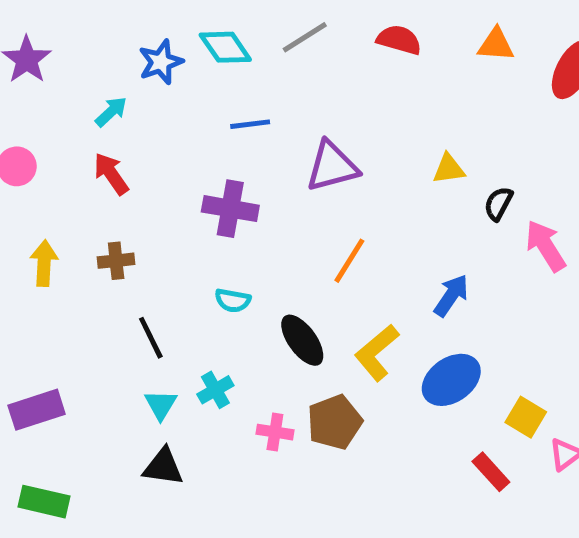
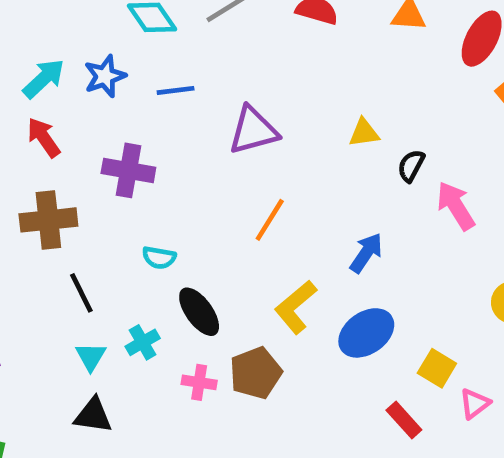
blue star: (161, 62) -> (105, 76), moved
cyan arrow: (111, 112) -> (44, 79), size x1.4
purple cross: (230, 209) -> (128, 170), moved
brown cross: (116, 261) -> (48, 220), size x1.6
black ellipse: (302, 340) -> (199, 312), moved

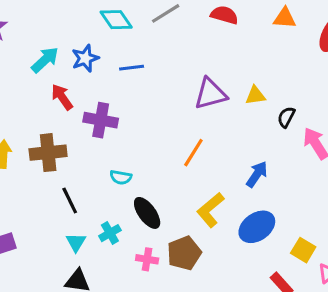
purple triangle: (253, 130) -> (210, 94), moved
red arrow: (44, 137) -> (62, 97), moved

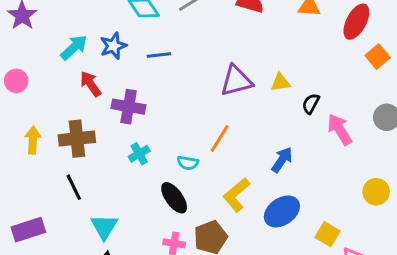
cyan semicircle: (121, 177) -> (188, 163), moved
black line: (70, 201) -> (74, 187), moved
cyan cross: (110, 233) -> (139, 154), moved
cyan triangle: (76, 242) -> (104, 227), size x1.4

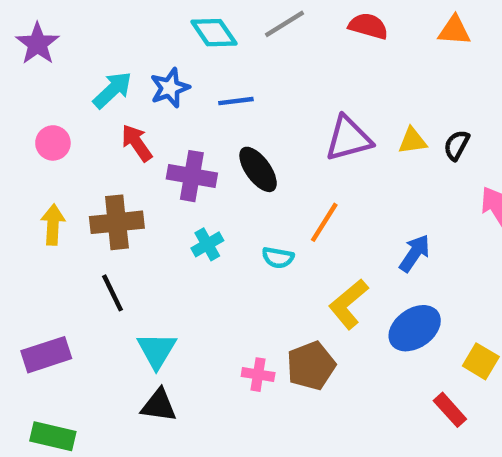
pink circle: (16, 81) -> (53, 143), moved
black semicircle: (311, 104) -> (457, 145), moved
black ellipse: (174, 198) -> (258, 169), moved

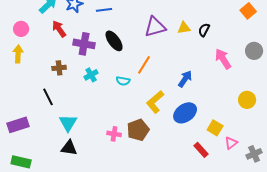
brown cross: (117, 222) -> (59, 68), moved, size x0.6
yellow arrow: (53, 225) -> (18, 54), moved

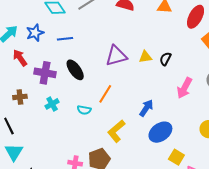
pink arrow: (223, 59) -> (184, 88), turned -120
blue ellipse: (185, 113) -> (160, 132), moved
cyan triangle: (68, 123) -> (14, 152), moved

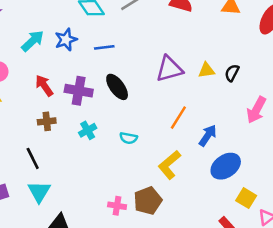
red arrow: (20, 58) -> (44, 86), moved
orange line: (105, 94) -> (178, 118), moved

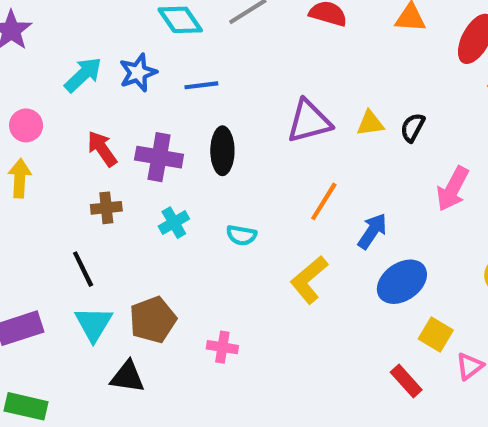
black ellipse: (117, 87) -> (222, 151), turned 36
brown pentagon: (148, 201) -> (153, 320), moved

